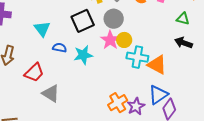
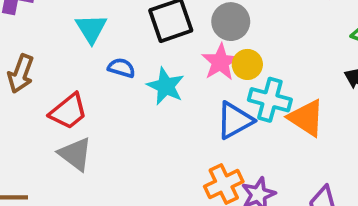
cyan star: (83, 55) -> (166, 86), turned 30
gray triangle: (51, 93) -> (75, 154), moved
blue triangle: (158, 95) -> (235, 120), moved

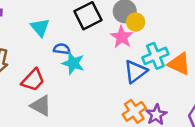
yellow circle: (247, 64) -> (136, 22), moved
cyan star: (166, 86) -> (73, 63), moved
cyan cross: (270, 100) -> (155, 56), turned -30

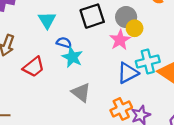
gray triangle: (41, 106) -> (81, 92), moved

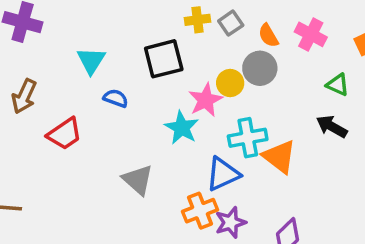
gray circle: (126, 17) -> (260, 68), moved
cyan star: (72, 57) -> (182, 128), moved
blue triangle: (128, 73) -> (223, 174), moved

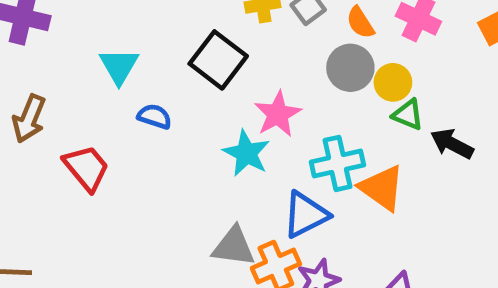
black square: (164, 59) -> (218, 60), turned -36
yellow circle: (230, 83) -> (393, 82), moved
green triangle: (338, 85) -> (408, 115), moved
red trapezoid: (65, 134) -> (86, 168), turned -93
gray triangle: (138, 180) -> (234, 247), moved, turned -32

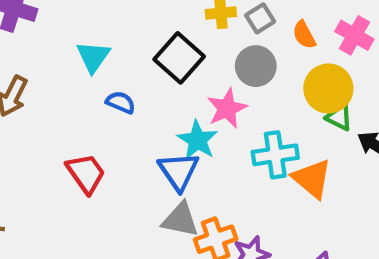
gray circle: (350, 68) -> (256, 66), moved
yellow circle: (393, 82) -> (328, 88), size x1.5
red trapezoid: (86, 168) -> (86, 173), moved
blue triangle: (305, 215) -> (179, 171), moved, turned -42

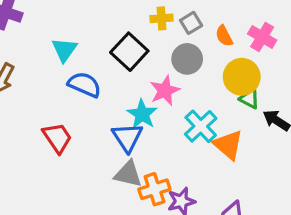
blue semicircle: (121, 102) -> (85, 85), size x1.5
cyan cross: (275, 155) -> (201, 126), turned -36

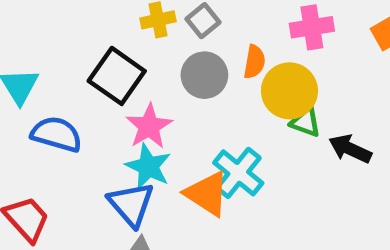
orange semicircle: (224, 36) -> (254, 62), moved, turned -135
pink cross: (262, 37) -> (312, 27), turned -32
pink star: (165, 91) -> (149, 126), moved
orange triangle: (228, 145) -> (207, 194), moved

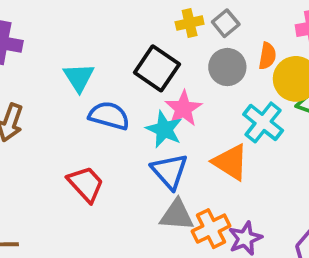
cyan star: (148, 167) -> (164, 129), moved
cyan cross: (238, 173) -> (263, 122), moved

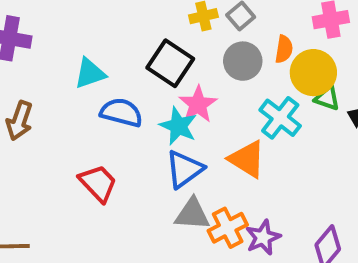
cyan triangle: (79, 77) -> (90, 73), turned 44
blue triangle: (170, 171) -> (184, 169), turned 36

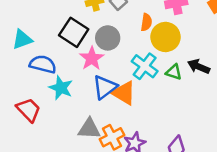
gray circle: (243, 61) -> (108, 38), moved
green triangle: (327, 98) -> (174, 72), moved
cyan star: (178, 126) -> (61, 88), moved
blue triangle: (184, 169) -> (105, 87), moved

